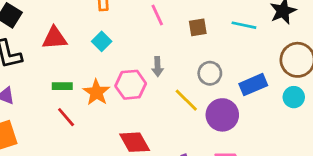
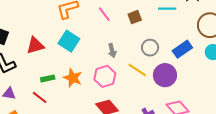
cyan square: (102, 41) -> (69, 41), size x1.5
pink hexagon: (131, 85) -> (105, 76), moved
red line: (66, 117) -> (40, 97), moved

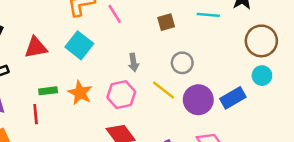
pink line: (104, 14) -> (115, 14), moved
blue rectangle: (182, 49) -> (233, 98), moved
red line: (40, 97) -> (36, 114), turned 42

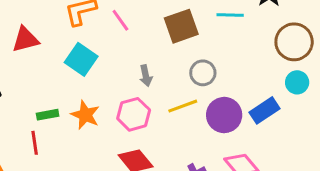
brown square: (166, 22) -> (181, 26), size x1.6
red triangle: (36, 47) -> (25, 39), moved
yellow line: (163, 90) -> (183, 106), turned -55

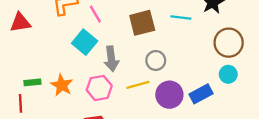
cyan square: (81, 59) -> (85, 42), moved
gray arrow: (146, 76) -> (111, 59), size x1.5

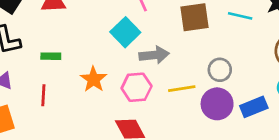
gray arrow: (111, 59) -> (154, 55), turned -95
gray circle: (156, 61) -> (220, 70), moved
green rectangle: (32, 82) -> (51, 56), moved

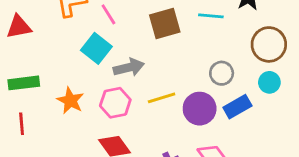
green rectangle: (51, 56) -> (24, 83), size x1.5
gray circle: (220, 70) -> (222, 73), moved

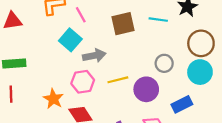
cyan circle: (269, 82) -> (200, 72), size x1.5
orange star: (70, 101) -> (53, 99), moved
blue rectangle: (237, 107) -> (182, 104), moved

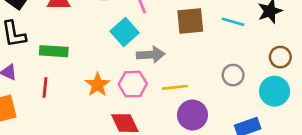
brown circle: (201, 43) -> (280, 57), size x0.7
purple circle: (146, 89) -> (192, 115), moved
orange star: (53, 99) -> (97, 85), moved

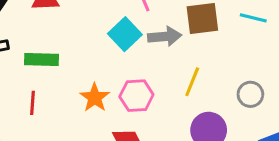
gray arrow: (151, 55) -> (165, 36), moved
gray circle: (233, 75) -> (250, 94), moved
yellow line: (175, 87) -> (192, 82), moved, turned -60

